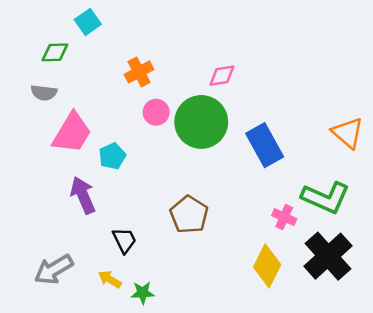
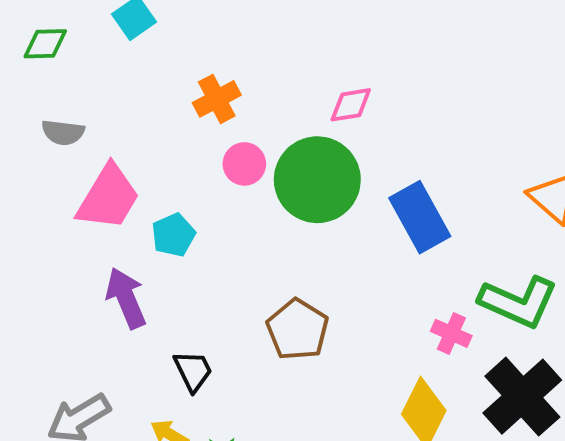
green diamond: (55, 52) -> (45, 44), moved

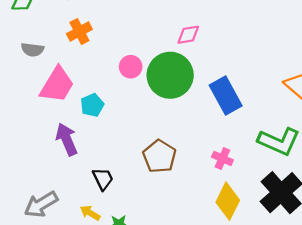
orange cross: (217, 99) -> (79, 31), moved
pink cross: (451, 333) -> (222, 158), moved

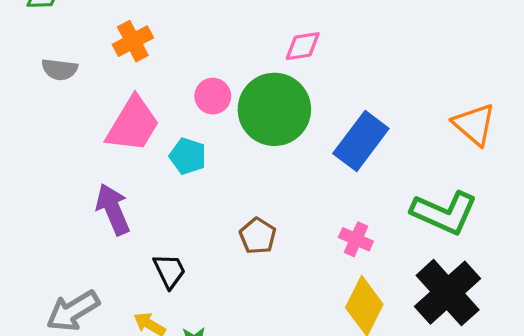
pink trapezoid: (57, 85) -> (133, 124), moved
blue rectangle: (226, 96) -> (361, 141), turned 66
cyan pentagon: (92, 105) -> (188, 156), moved, turned -30
brown pentagon: (159, 156) -> (258, 236), size x0.7

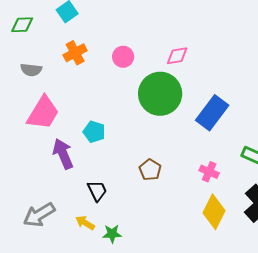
pink circle: (213, 96) -> (123, 57), moved
pink trapezoid: (133, 124) -> (43, 113), moved
cyan pentagon: (188, 156) -> (94, 132), moved

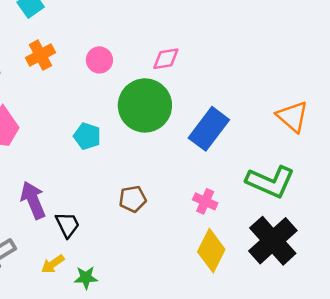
cyan pentagon: (94, 132) -> (87, 136), moved
purple arrow: (63, 154) -> (33, 200), moved
brown pentagon: (150, 170) -> (133, 199), turned 30
yellow arrow: (85, 223) -> (53, 264), turned -66

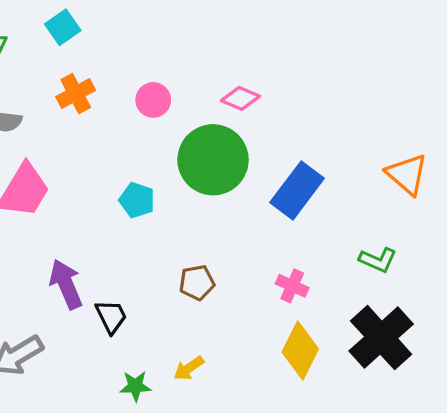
pink diamond: (166, 59) -> (240, 98), turned 32
green L-shape: (270, 182) -> (378, 260), size x0.6
yellow arrow: (53, 264) -> (189, 368), moved

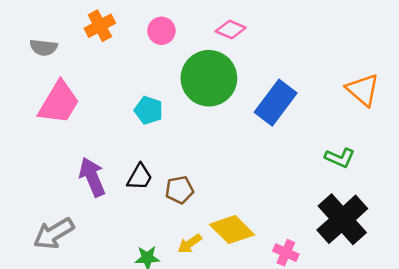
brown pentagon: (197, 283) -> (179, 190), moved
pink cross: (292, 286) -> (286, 253), moved
black trapezoid: (111, 317) -> (140, 177), moved, turned 56
yellow diamond: (300, 350) -> (232, 230), moved, turned -72

